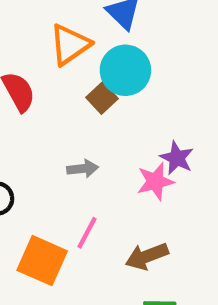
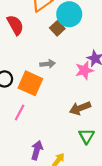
pink line: (87, 233) -> (20, 112), moved
orange square: (42, 261) -> (30, 83), moved

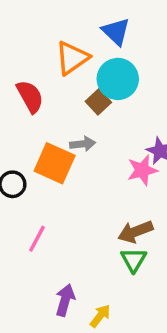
gray arrow: (48, 64) -> (83, 144), moved
orange square: (30, 83) -> (55, 163), moved
green triangle: (86, 136) -> (134, 260), moved

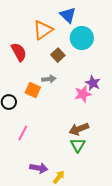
cyan circle: (118, 79) -> (82, 38), moved
orange square: (55, 163) -> (33, 90), size x0.7
purple arrow: (65, 300) -> (39, 168), turned 84

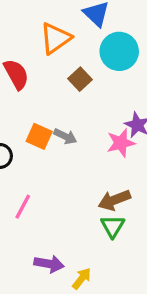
gray arrow: (49, 79) -> (65, 136), moved, turned 32

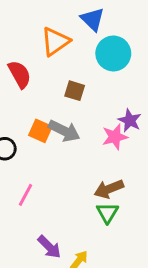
brown square: (80, 79) -> (75, 91), moved, turned -30
gray arrow: (65, 136) -> (64, 131), size x1.5
purple arrow: (49, 264) -> (49, 247), turned 35

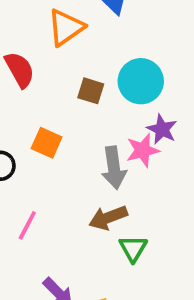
cyan circle: (113, 53) -> (141, 81), moved
gray arrow: (64, 131) -> (114, 168), moved, turned 56
brown arrow: (109, 189) -> (108, 218), moved

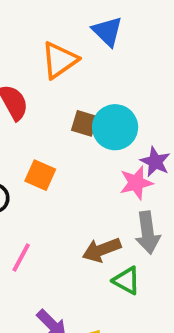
cyan circle: (141, 81) -> (115, 127), moved
gray arrow: (114, 168) -> (148, 233), moved
green triangle: (133, 248) -> (127, 281), turned -32

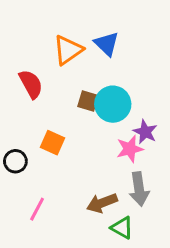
blue triangle: (107, 31) -> (107, 44), moved

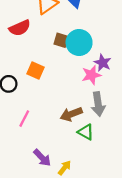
red semicircle: (31, 84) -> (20, 28), turned 95

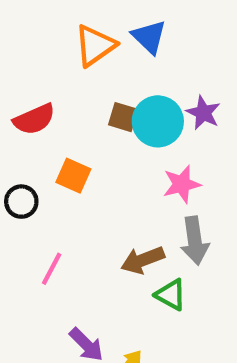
red semicircle: (20, 28) -> (34, 119), moved
purple star: (103, 63) -> (203, 113), moved

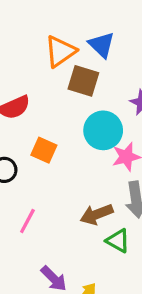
brown square: (123, 117) -> (83, 81), moved, size x1.4
cyan circle: (158, 121) -> (103, 130), moved

